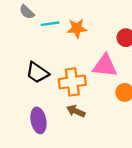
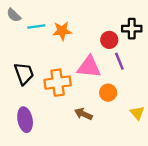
black trapezoid: (37, 73) -> (24, 74), turned -145
brown arrow: (76, 111) -> (83, 114), moved

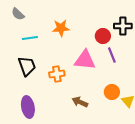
cyan line: (36, 26) -> (30, 38), moved
orange cross: (58, 83) -> (57, 74), size x0.7
orange circle: (108, 93) -> (112, 92), moved

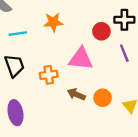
purple line: (112, 55) -> (124, 53), moved
orange circle: (112, 92) -> (103, 98), moved
brown arrow: (80, 102) -> (76, 94), moved

